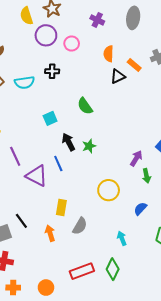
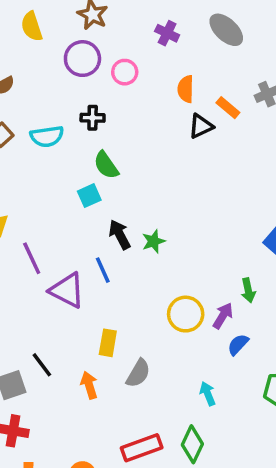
yellow semicircle: (27, 16) -> (32, 26), moved
gray ellipse: (133, 18) -> (226, 30), turned -55
green semicircle: (85, 106) -> (106, 165), moved
purple arrow: (136, 158) -> (223, 316), moved

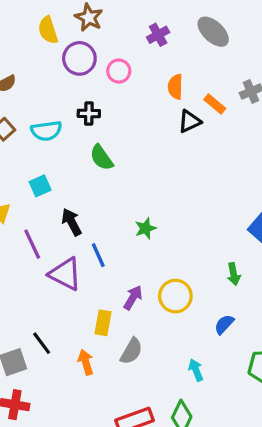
yellow semicircle: (32, 26) -> (48, 30), moved
purple cross: (167, 33) -> (158, 35), turned 35
cyan square: (89, 196) -> (40, 186), moved
black arrow: (120, 235) -> (72, 222), moved
purple arrow: (223, 316) -> (133, 298), moved

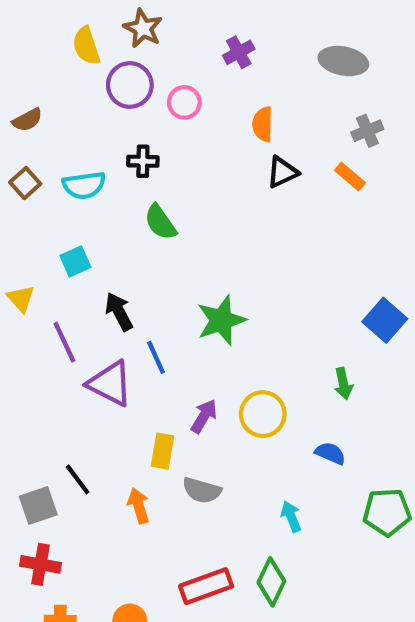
gray ellipse: (213, 32) -> (343, 61), moved, turned -32
orange rectangle: (215, 104) -> (350, 177), moved
green star: (146, 228) -> (221, 320), size x1.6
blue semicircle: (224, 324) -> (330, 453), turned 70
gray semicircle: (131, 351) -> (202, 490), turned 76

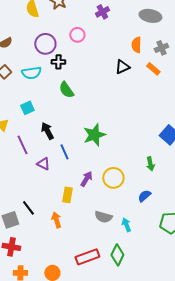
purple circle: (130, 85) -> (45, 44), moved
orange semicircle: (263, 124) -> (136, 45), moved
purple triangle: (110, 384) -> (43, 164), size x0.6
blue semicircle: (330, 453) -> (144, 196), turned -64
gray semicircle: (202, 490) -> (103, 217), moved

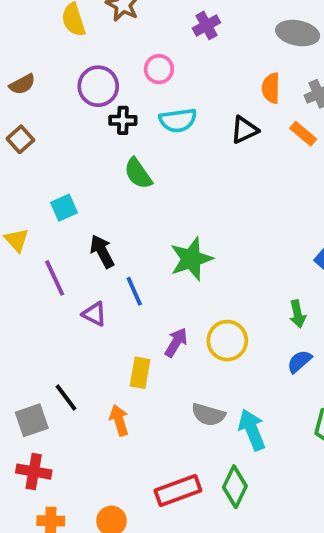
cyan semicircle: (31, 73) -> (178, 120), moved
blue semicircle: (144, 196) -> (299, 361), moved
cyan arrow: (126, 225) -> (252, 430), size x1.5

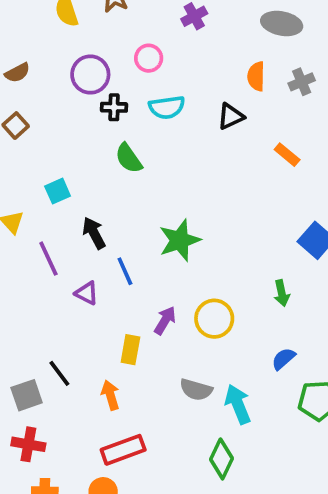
orange rectangle: (303, 134) -> (287, 155), moved
blue semicircle: (299, 361) -> (283, 359), moved
red rectangle: (178, 491) -> (123, 450), moved

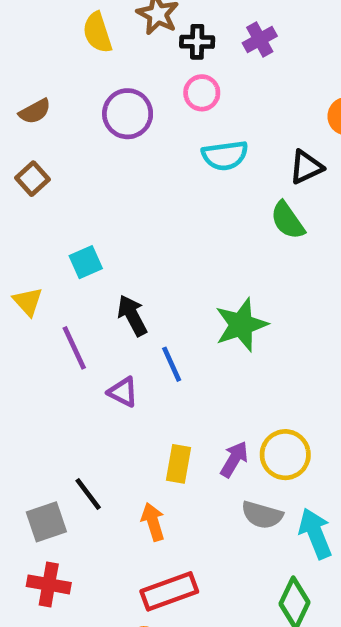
black cross: (114, 107) -> (197, 42), moved
green semicircle: (129, 158) -> (288, 220), moved
yellow circle: (214, 319) -> (285, 455), moved
purple arrow: (165, 320) -> (234, 459), moved

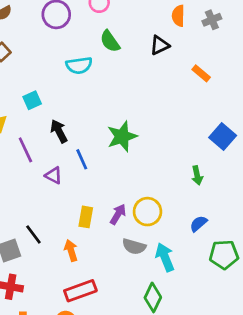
cyan semicircle: (225, 155) -> (79, 65), moved
green semicircle: (288, 220) -> (110, 41), moved

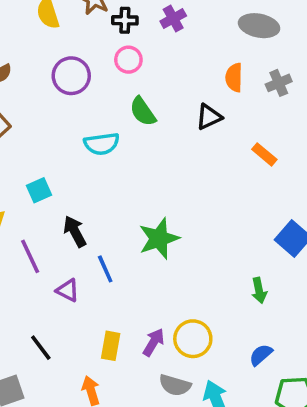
black line: (33, 234) -> (41, 348), moved

